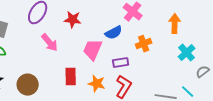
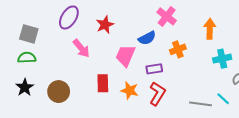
red star: (73, 20) -> (105, 25), turned -30
cyan cross: (187, 53) -> (222, 59), turned 30

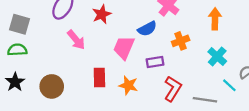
cyan cross: (222, 59) -> (217, 56), moved, turned -36
red L-shape: (157, 94) -> (173, 89), moved
cyan line: (223, 99) -> (229, 85), moved

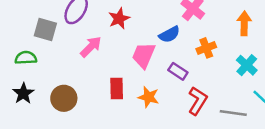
gray square: (20, 24) -> (45, 30), moved
pink arrow: (76, 40) -> (91, 47), turned -95
purple rectangle: (155, 62) -> (178, 71), turned 42

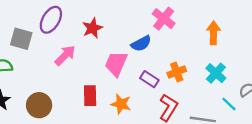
orange cross: (206, 48) -> (177, 72), moved

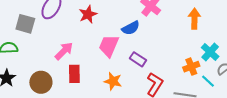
pink arrow: (65, 55) -> (64, 51), moved
orange cross: (177, 72) -> (191, 67), moved
cyan cross: (216, 73) -> (210, 52), moved
red rectangle: (90, 96) -> (74, 74), moved

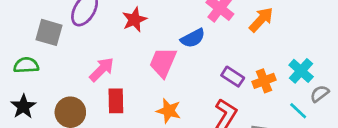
orange arrow: (194, 19) -> (261, 20), moved, turned 42
purple rectangle: (138, 59) -> (233, 77), moved
orange cross: (191, 67) -> (264, 81), moved

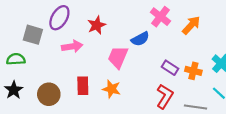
pink arrow: (102, 69) -> (72, 46), moved, turned 36
orange cross: (264, 81) -> (193, 71), turned 35
orange star: (169, 111) -> (112, 89), moved

